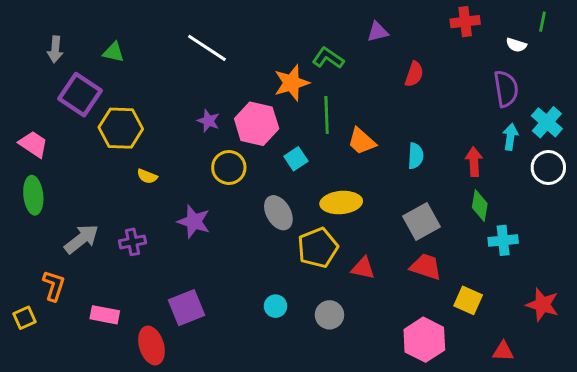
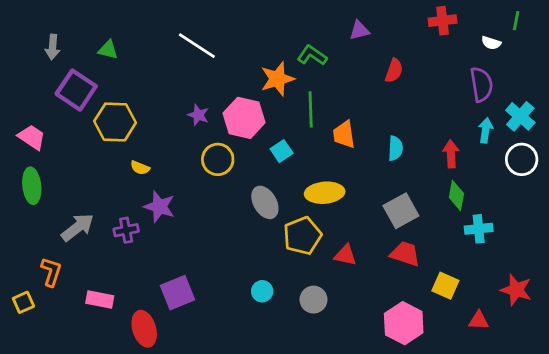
orange trapezoid: (362, 141) -> (344, 134), turned 40
purple star: (194, 221) -> (159, 207), moved
red triangle: (503, 351) -> (479, 320), moved

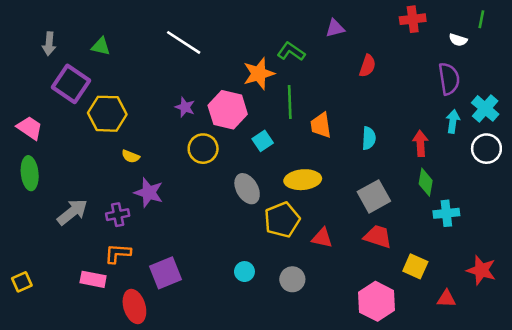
orange L-shape: (51, 272) -> (118, 253), moved, turned -104

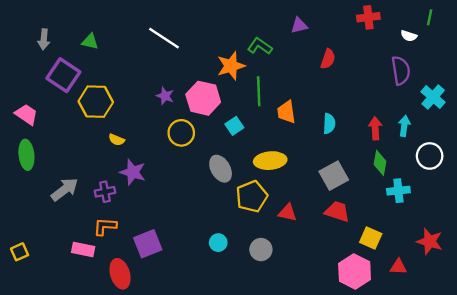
cyan arrow: (453, 121) -> (404, 126), moved
white circle: (486, 149) -> (430, 156), moved
pink hexagon: (376, 301) -> (355, 271), moved

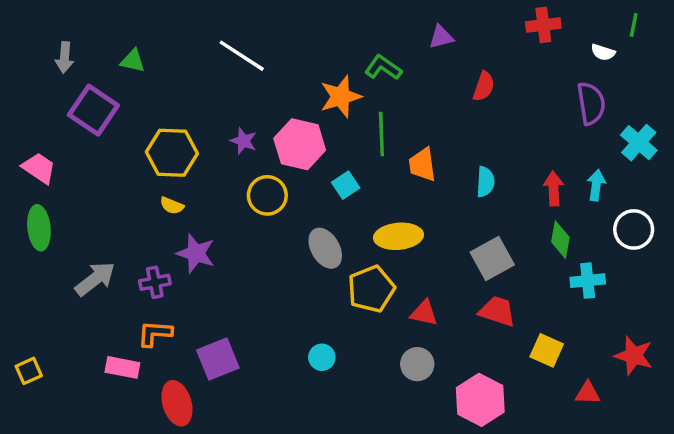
yellow hexagon: (96, 102) -> (172, 153), moved
gray circle: (261, 250) -> (417, 364), moved
pink hexagon: (355, 271) -> (480, 400), moved

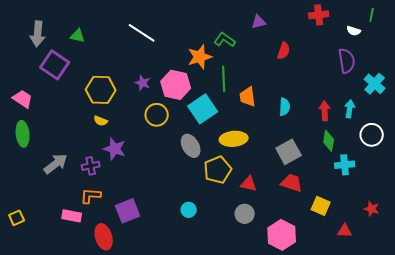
gray arrow: (65, 57) -> (38, 34), size x1.4
cyan square: (346, 185) -> (203, 109), size x1.8
red star: (634, 356) -> (372, 209), size x0.7

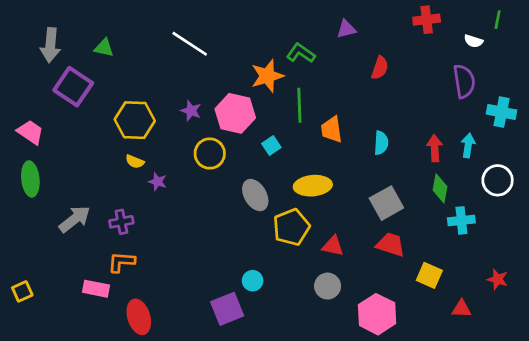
cyan cross: (375, 84) -> (502, 112), turned -30
cyan square: (203, 109) -> (271, 145), size x0.5
purple star: (115, 149) -> (158, 182), moved, size x0.6
purple square: (128, 211) -> (227, 309), moved

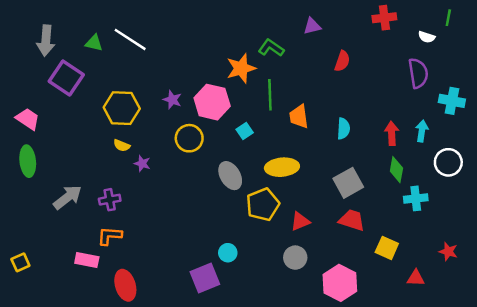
white line: (190, 44) -> (130, 39), moved
red triangle: (333, 246) -> (300, 221), turned -35

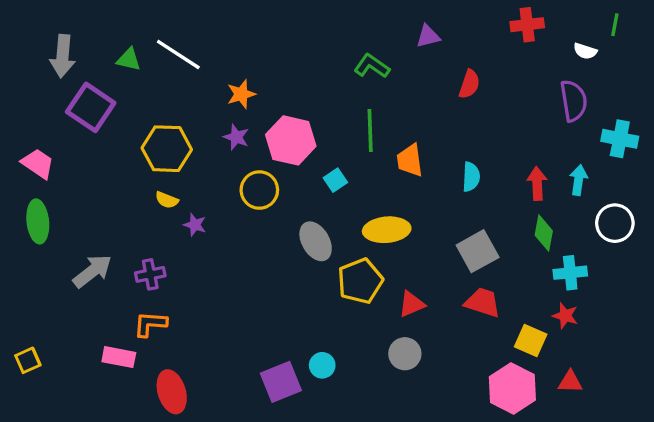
orange star: (241, 68) -> (241, 94), moved, size x0.7
red star: (448, 251) -> (565, 316), moved
cyan circle: (228, 253) -> (322, 365), moved
pink hexagon: (340, 283) -> (512, 388), moved

